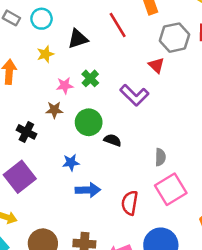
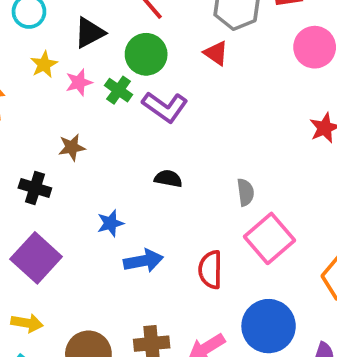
pink star: (65, 86) -> (79, 82), moved
purple L-shape: (134, 95) -> (165, 107), moved
green circle: (89, 122) -> (146, 54), moved

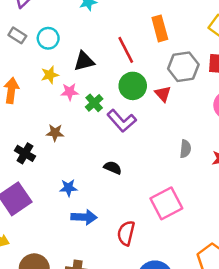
green circle: (146, 54) -> (133, 86), moved
gray semicircle: (245, 192) -> (185, 149), moved
pink square: (270, 238) -> (166, 203), moved

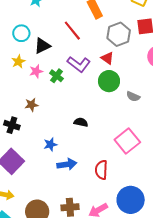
cyan circle: (48, 38) -> (21, 33), moved
green circle: (133, 86) -> (109, 81), moved
purple L-shape: (122, 121) -> (79, 64), moved
gray semicircle: (185, 149) -> (133, 96), turned 120

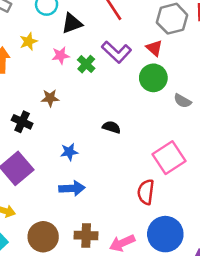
yellow star: (18, 62) -> (28, 41), moved
blue arrow: (67, 164) -> (72, 188), moved
red semicircle: (101, 170) -> (146, 192), moved

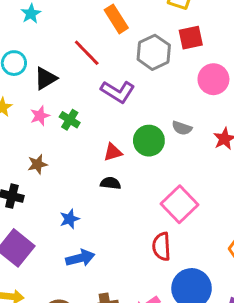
red triangle: (154, 48) -> (113, 152), moved, turned -48
purple L-shape: (116, 52) -> (118, 92), moved
green circle: (153, 78) -> (149, 141), moved
gray semicircle: (182, 101) -> (182, 128), moved

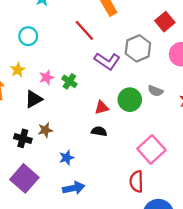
red square: (191, 38) -> (165, 22), turned -30
gray hexagon: (154, 52) -> (138, 48), moved
black triangle: (46, 78) -> (34, 99), moved
brown star: (37, 164) -> (45, 130), moved

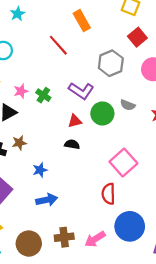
purple L-shape: (107, 61) -> (81, 91), moved

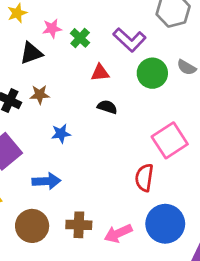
red triangle: (75, 121) -> (100, 73), moved
blue arrow: (47, 200) -> (46, 181), moved

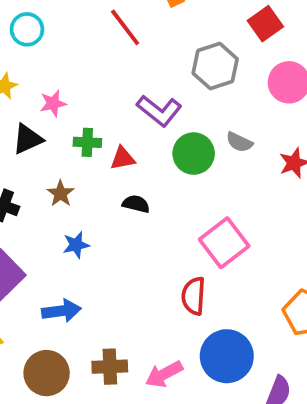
green cross: (80, 38) -> (87, 142), moved, turned -36
brown star: (40, 95) -> (61, 194), moved, turned -30

